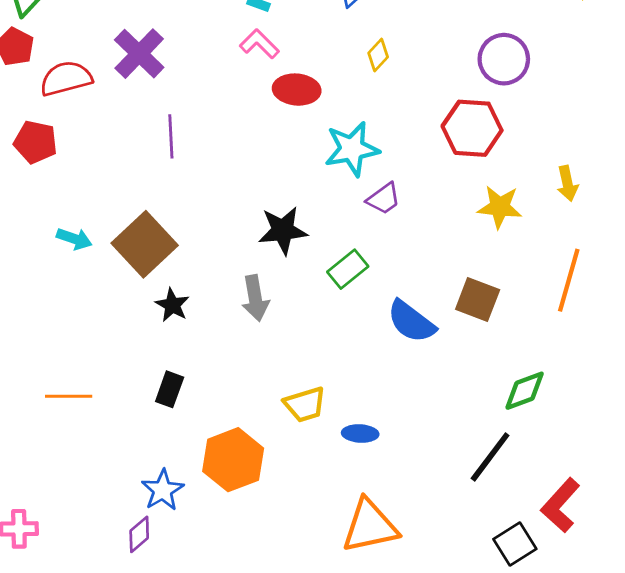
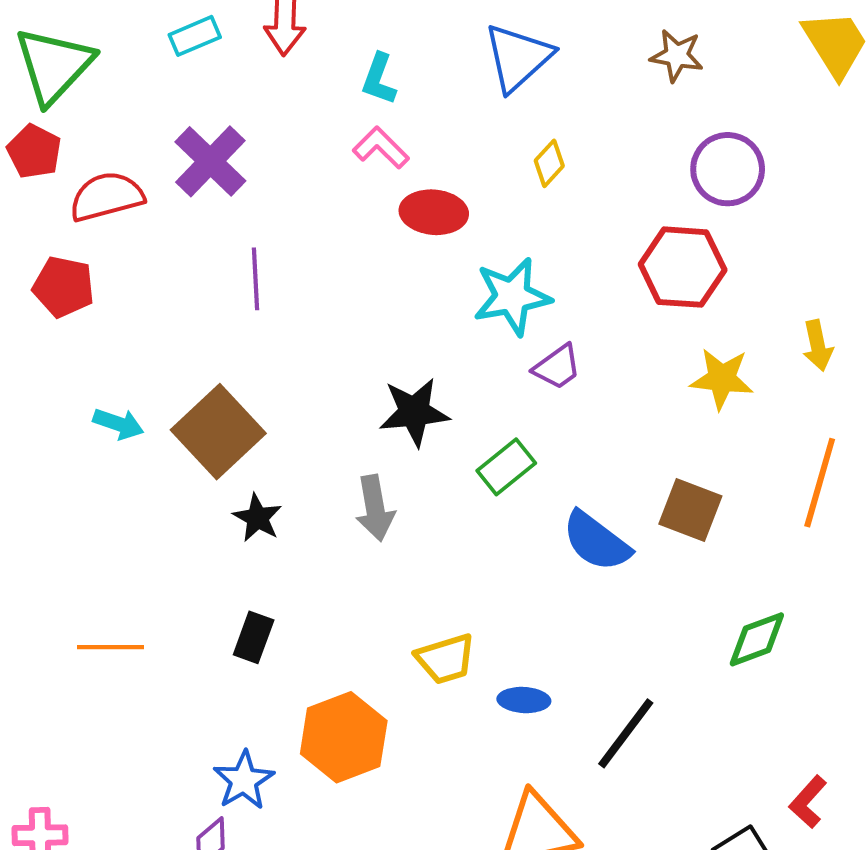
black line: (490, 457) -> (626, 733), moved
red L-shape: (560, 505) -> (808, 802), size x0.7

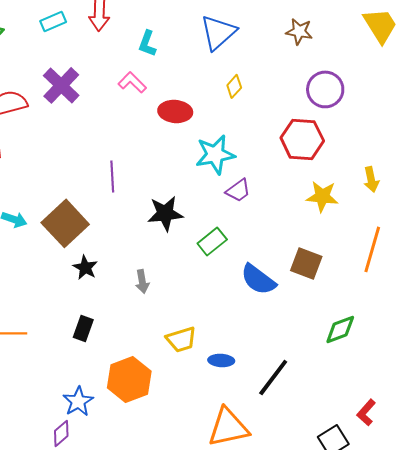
pink L-shape: (381, 148) -> (132, 82), moved
purple line: (256, 279) -> (112, 176), moved
gray arrow: (375, 508) -> (142, 281), moved, size x0.7

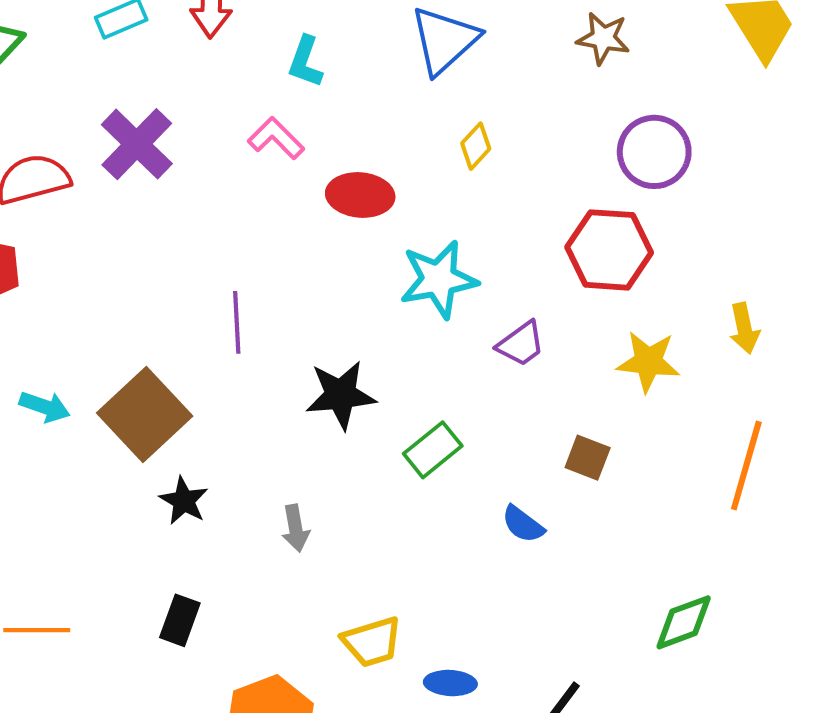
purple trapezoid: (238, 190) -> (521, 344), moved
brown square: (306, 263) -> (588, 458), moved, size x0.7
blue semicircle: (258, 279) -> (523, 524), size x0.6

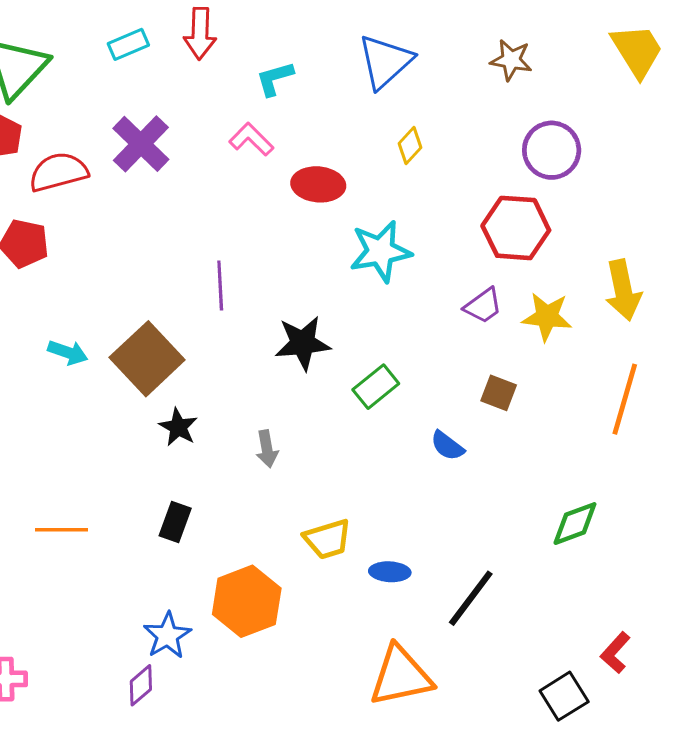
cyan L-shape: (305, 62) -> (275, 79), turned 54
yellow arrow: (744, 328) -> (623, 290), size x1.5
purple trapezoid: (521, 344) -> (483, 306), moved

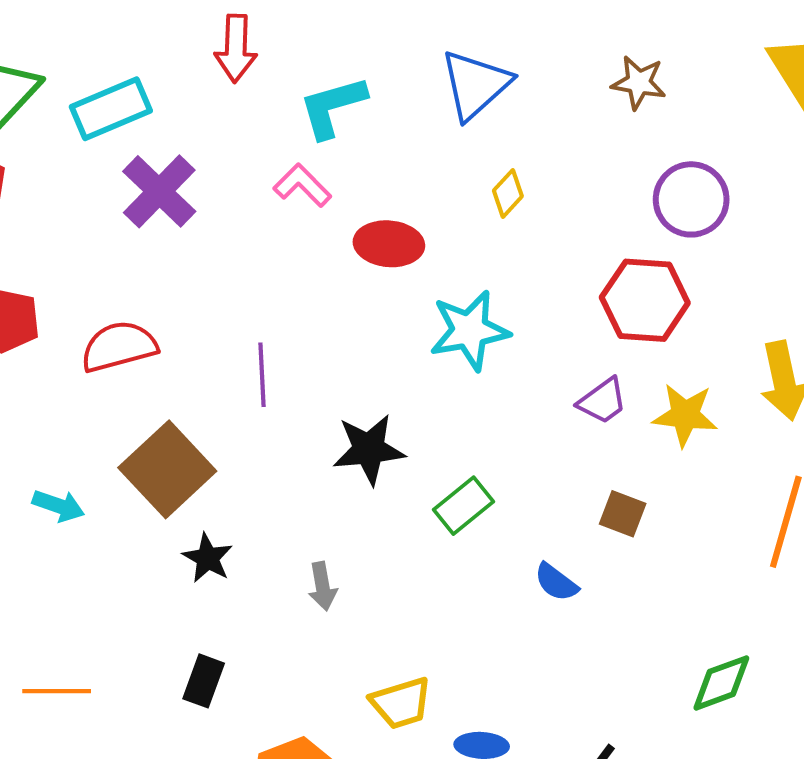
cyan rectangle: (128, 44) -> (111, 109), moved, size x1.5
cyan L-shape: (275, 79) -> (333, 107), size x1.4
red semicircle: (58, 172) -> (119, 347), moved
cyan arrow: (68, 352) -> (59, 506), moved

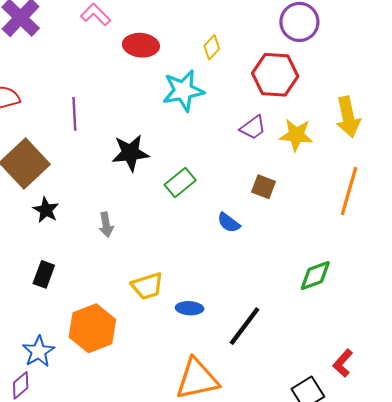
yellow diamond: (508, 193) -> (212, 47), moved

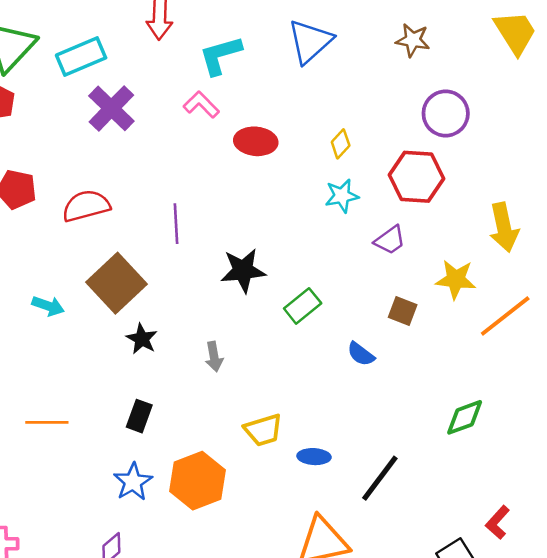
cyan star: (183, 91) -> (342, 196), moved, size x0.7
yellow star: (296, 135) -> (456, 279), moved
orange line: (349, 191) -> (505, 316), turned 36
blue star: (39, 352) -> (133, 482), moved

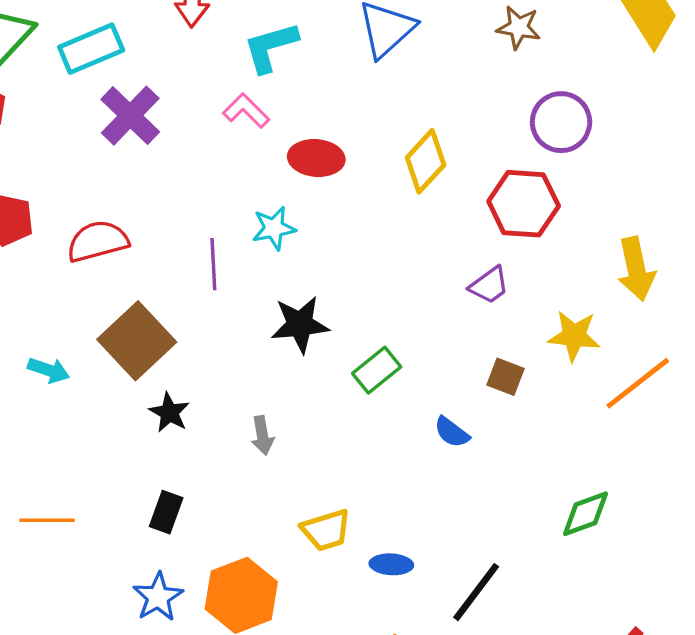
yellow diamond: (341, 144) -> (426, 161), size x1.6
cyan star: (342, 196) -> (274, 228), moved

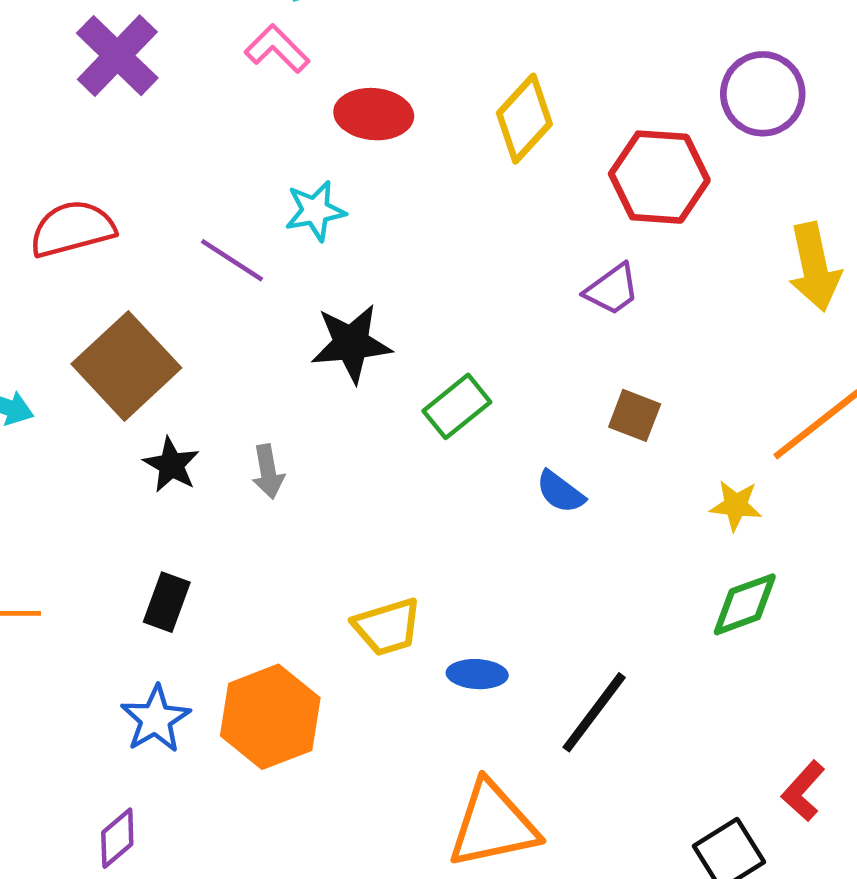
purple circle: (561, 122) -> (763, 94), moved
purple line: (213, 264) -> (232, 260), turned -54
yellow star: (574, 336) -> (736, 505), moved, size x0.7
gray arrow: (262, 435) -> (268, 472), moved

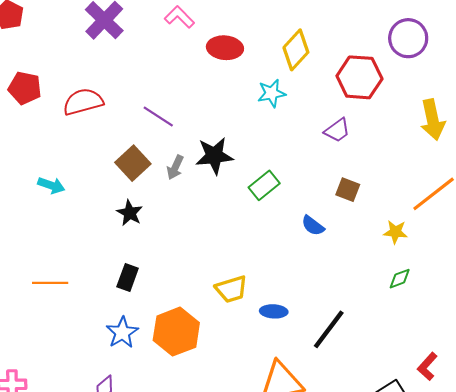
cyan star: (315, 211) -> (272, 93), moved
brown square: (126, 366) -> (133, 163), moved, size x0.7
gray arrow: (268, 472) -> (175, 167), moved, turned 35
green diamond: (745, 604) -> (400, 279), size x0.7

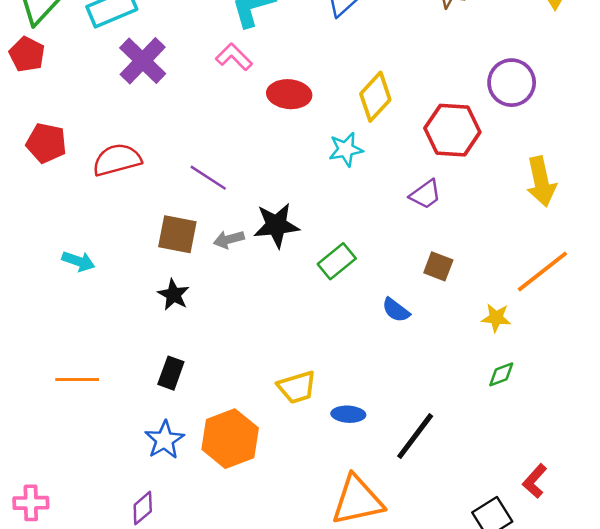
brown square: (133, 163) -> (177, 234), turned -36
gray arrow: (175, 167) -> (229, 239), turned 50

